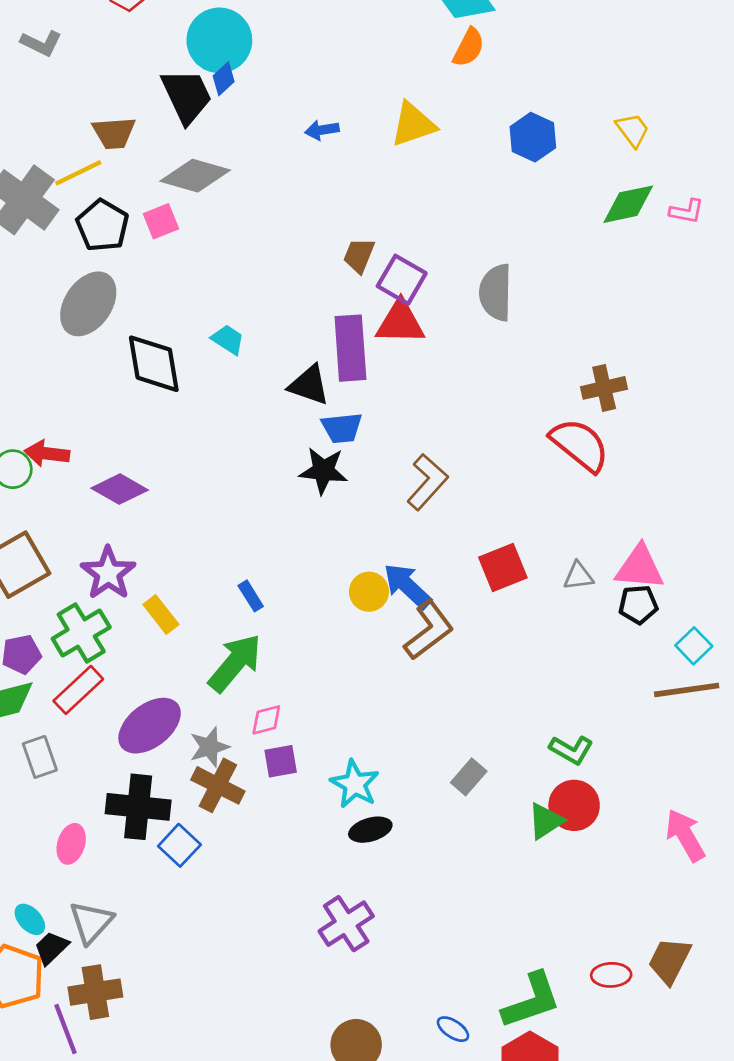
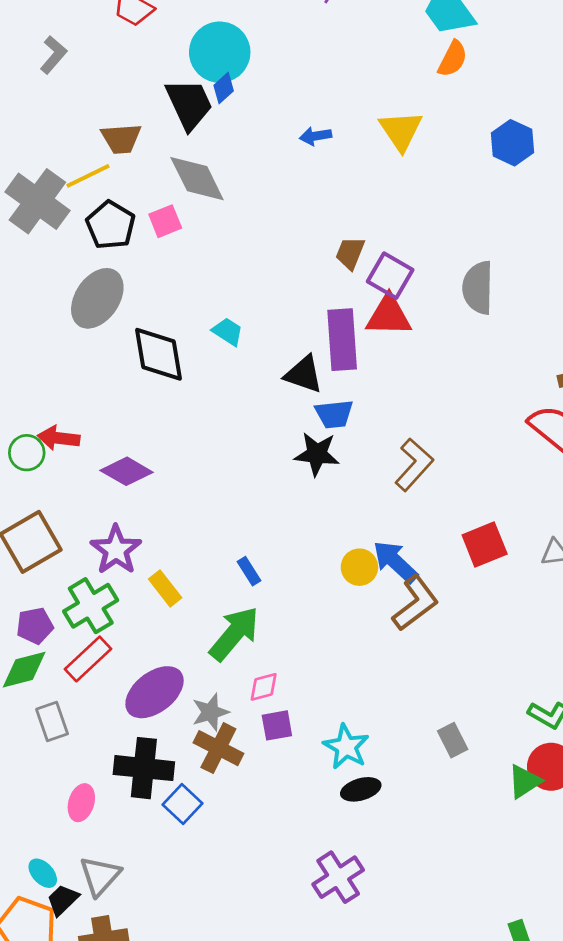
gray L-shape: (41, 43) -> (53, 55), turned -75
yellow triangle: (413, 124) -> (401, 131), turned -45
gray diamond: (195, 176) -> (197, 179), turned 48
gray rectangle: (469, 777) -> (453, 740), turned -68

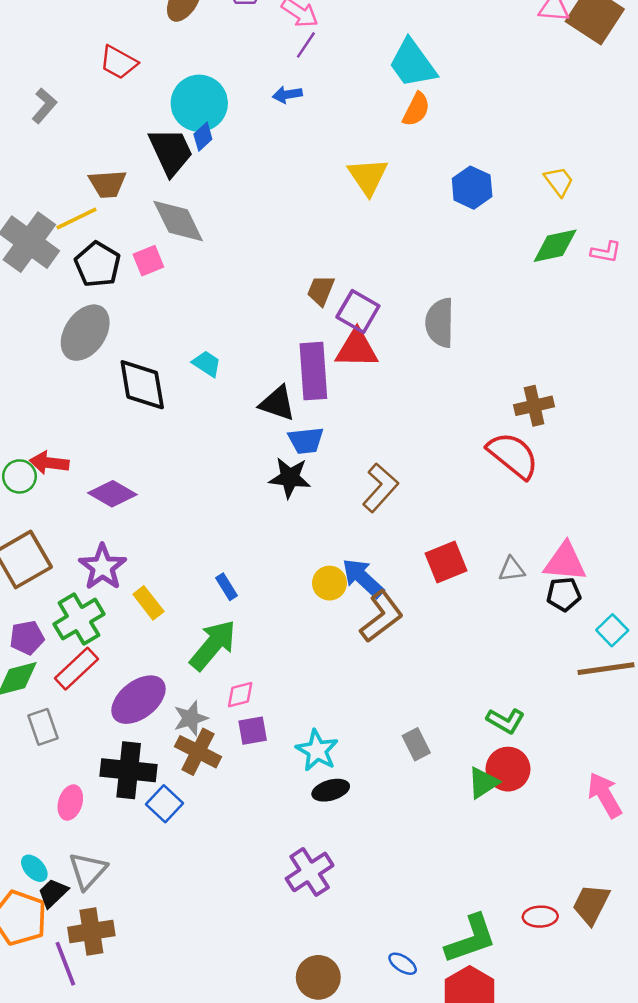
blue arrow: (316, 136) -> (287, 95), moved

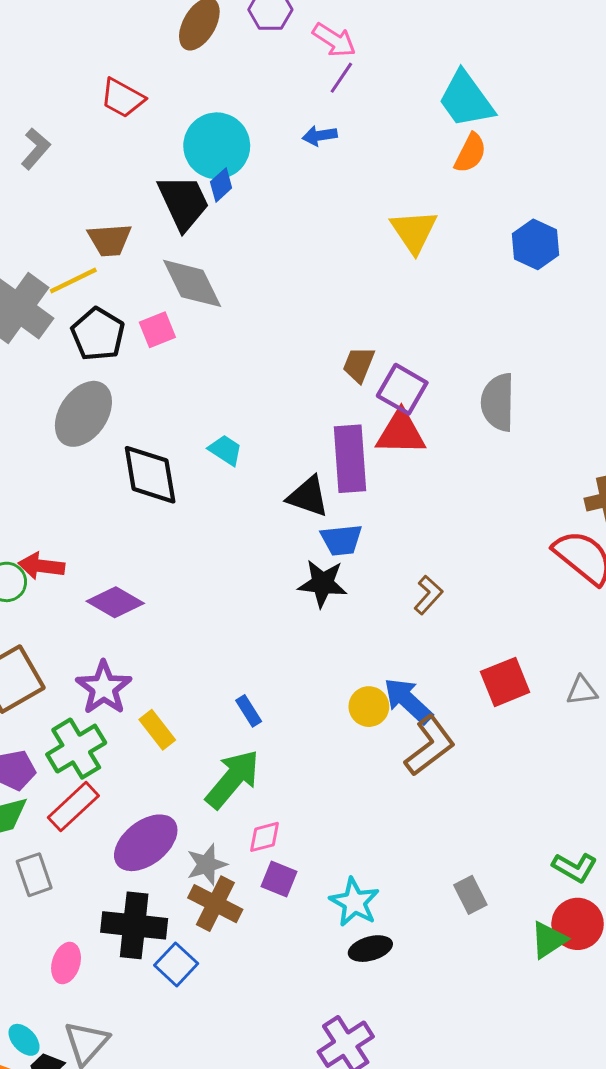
brown L-shape: (380, 488) -> (428, 595), size x0.7
purple square: (253, 731) -> (279, 879), turned 32

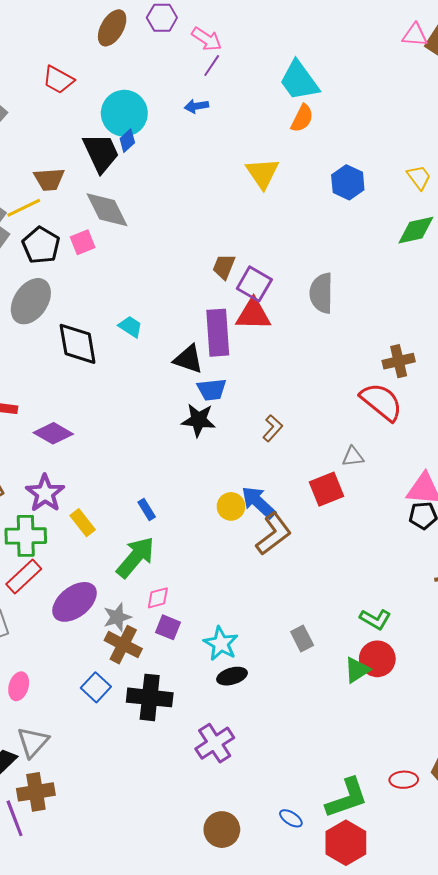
gray triangle: (582, 691) -> (353, 457), moved
green cross: (76, 749) -> (26, 536), turned 30
black cross: (134, 925) -> (150, 697), moved

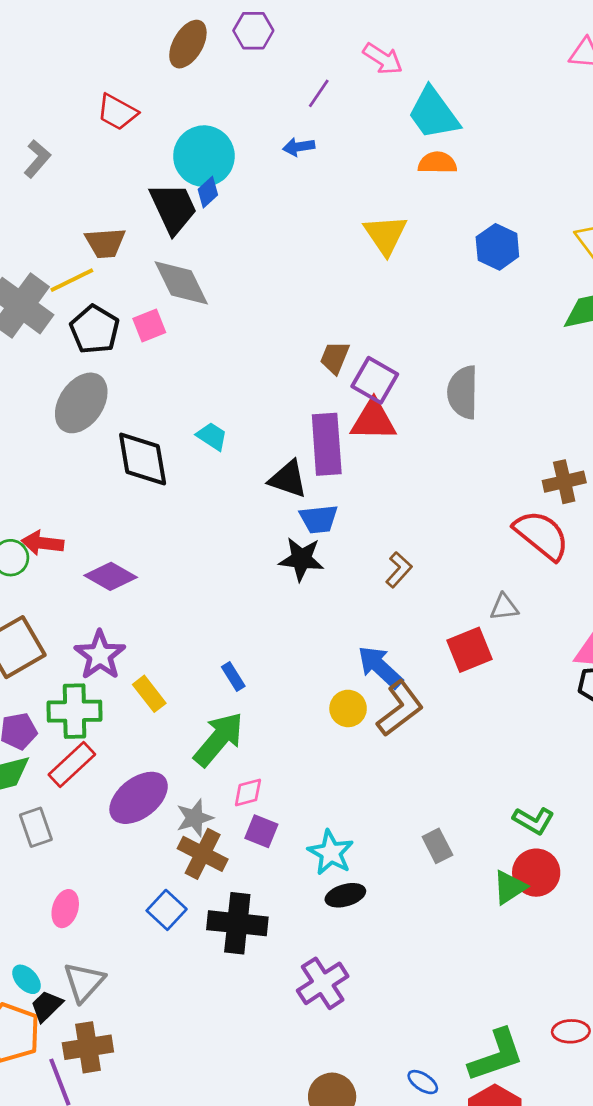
pink arrow: (207, 39) -> (383, 59), moved
orange semicircle: (302, 118) -> (437, 163), turned -116
yellow circle: (231, 506) -> (348, 708), moved

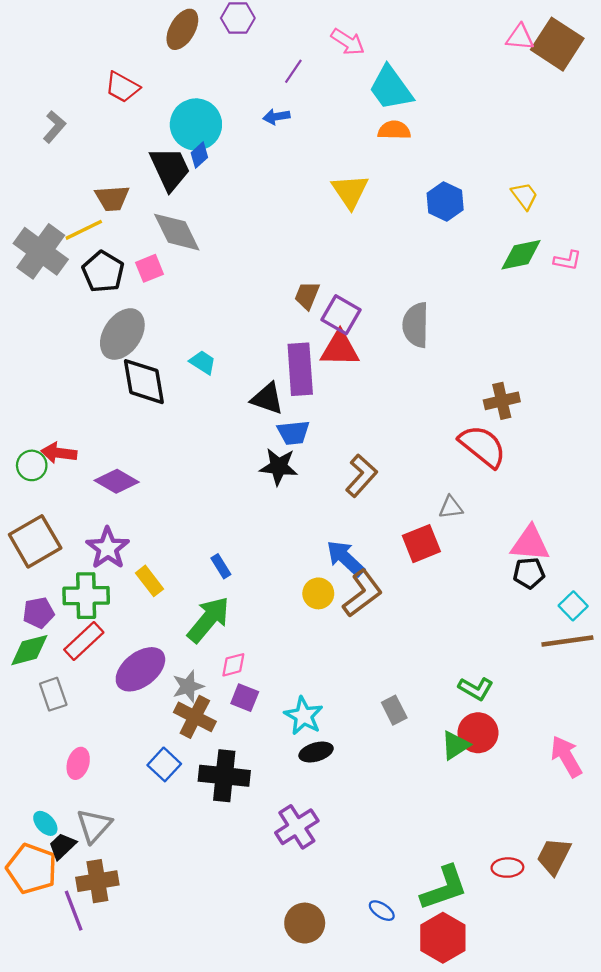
gray ellipse: (81, 403) -> (122, 334), moved
brown L-shape: (399, 570) -> (361, 476), size x1.4

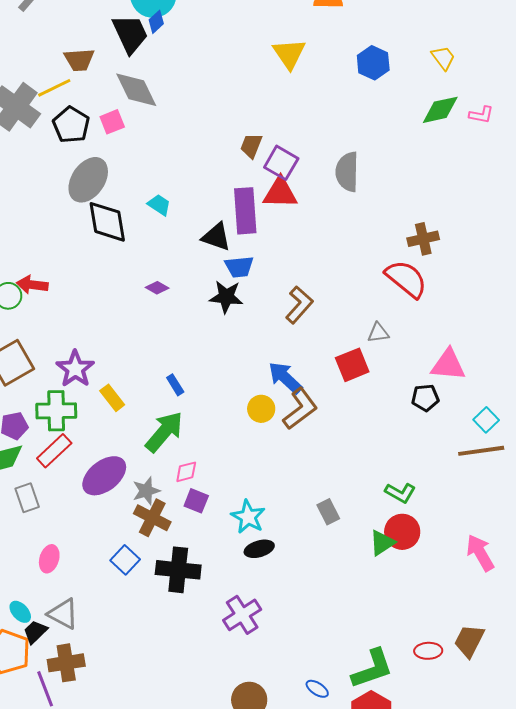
purple diamond: (117, 481) -> (157, 288), moved, size x0.6
black pentagon: (529, 573) -> (425, 398), moved
gray triangle: (94, 826) -> (63, 614), turned -44

